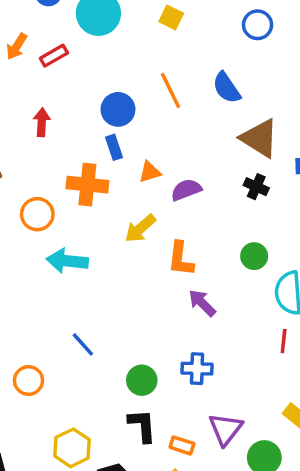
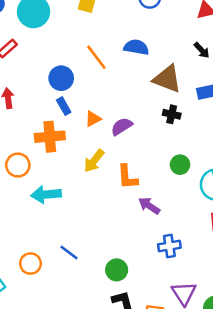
blue semicircle: (227, 88) -> (136, 47), turned 145
blue cross: (197, 369) -> (169, 246), moved
orange circle: (28, 381) -> (30, 264), moved

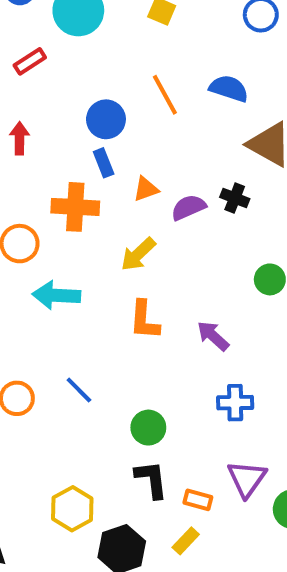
black cross: (172, 114) -> (235, 198), moved
orange L-shape: (127, 177) -> (144, 320), moved

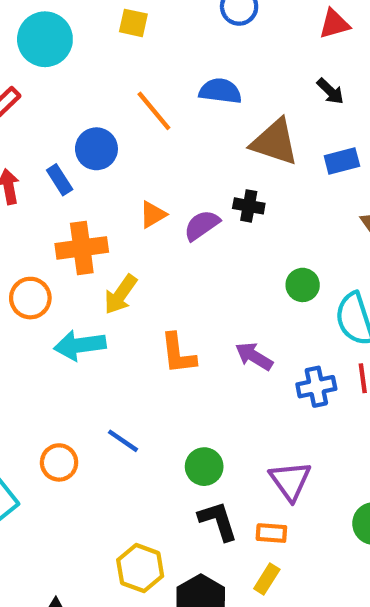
blue rectangle: (104, 163) -> (60, 180), moved
yellow arrow: (138, 254) -> (120, 294), moved
blue cross: (235, 403) -> (316, 387), moved
purple triangle: (247, 479) -> (290, 481), moved

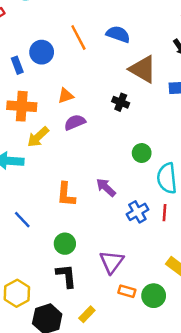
purple semicircle: (202, 225) -> (75, 122), moved
orange L-shape: (178, 354) -> (66, 194), moved
blue cross: (316, 387) -> (137, 212), turned -30
orange rectangle: (271, 533) -> (127, 291), moved

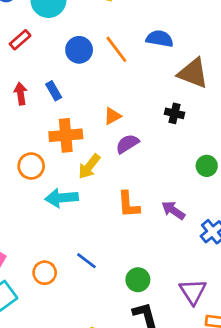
blue circle: (42, 52) -> (79, 50), moved
orange L-shape: (66, 194) -> (129, 205), moved

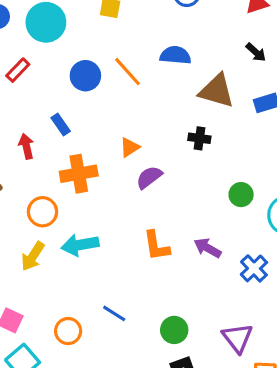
red arrow: (21, 94) -> (26, 146), moved
yellow arrow: (89, 166) -> (33, 256), moved

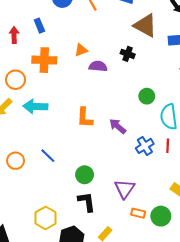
purple semicircle: (149, 177) -> (98, 66), moved, turned 30

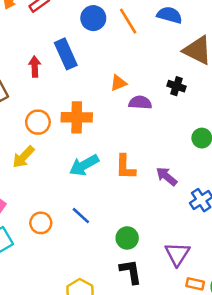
blue rectangle: (39, 26) -> (66, 54), size x1.6
orange cross: (44, 60) -> (77, 117), moved
cyan arrow: (35, 106) -> (84, 165), moved, turned -30

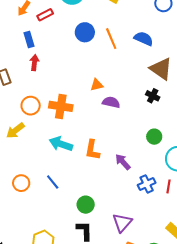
blue rectangle: (66, 54) -> (29, 40), moved, size x0.7
black cross: (177, 86) -> (153, 96), moved
cyan arrow: (84, 165) -> (61, 144), turned 40

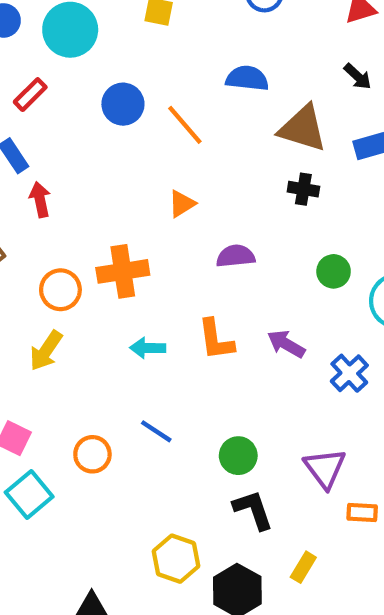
orange line: (111, 39) -> (185, 125), moved
purple semicircle: (111, 102) -> (236, 256), moved
cyan arrow: (61, 144) -> (148, 348), size x0.7

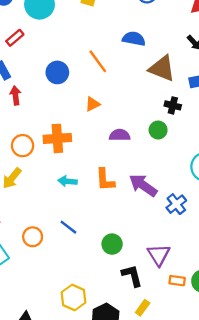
blue circle: (123, 104) -> (57, 72), moved
black cross: (303, 189) -> (173, 105), moved
green circle: (334, 271) -> (158, 130), moved
purple arrow: (286, 344) -> (143, 185), size x1.4
black L-shape: (253, 510) -> (132, 276), moved

